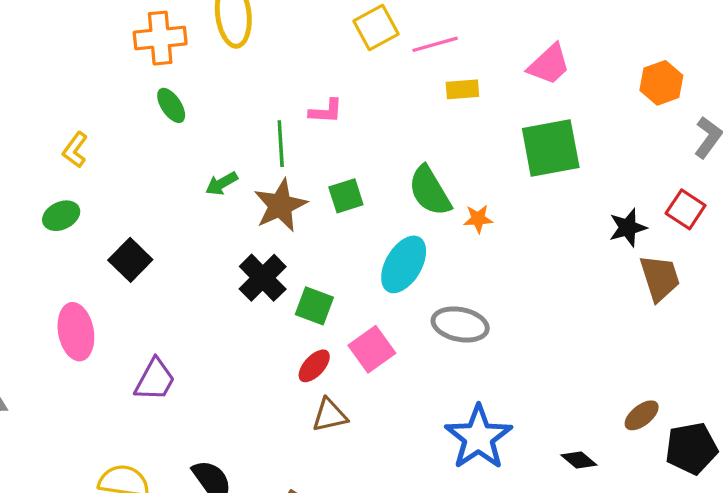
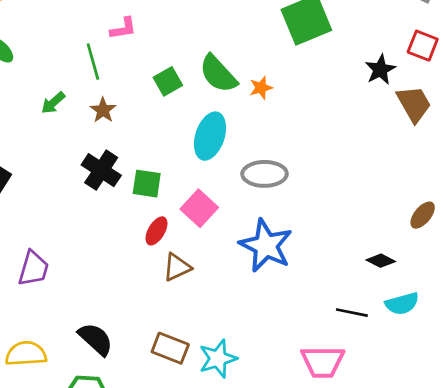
green square: (346, 196) -> (168, 81), moved
brown star: (280, 205) -> (103, 110), size x0.6
blue star: (478, 437) -> (266, 246), moved

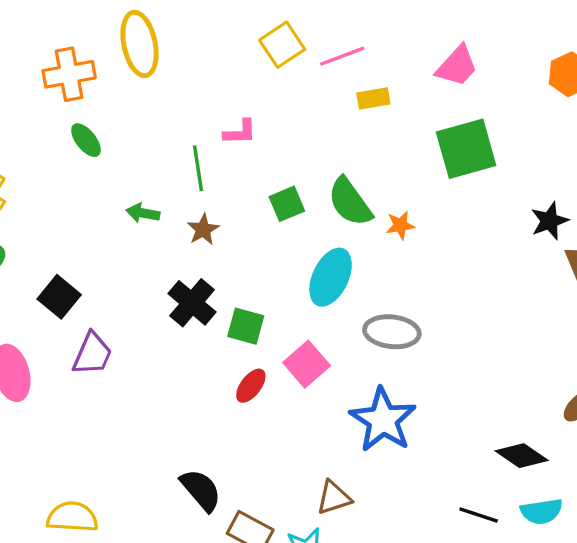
green arrow: (53, 103) -> (143, 213), turned 45
black diamond: (381, 261) -> (522, 456), size x1.4
brown triangle: (177, 267) -> (334, 498), moved
purple trapezoid: (33, 269) -> (92, 354), moved
black semicircle: (96, 339) -> (201, 490), moved

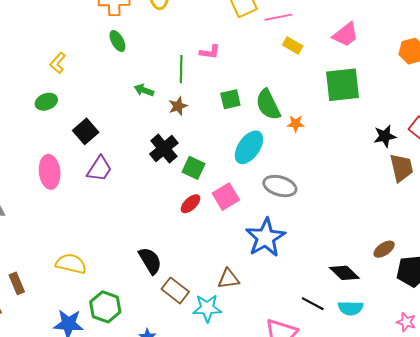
yellow rectangle: (373, 98) -> (293, 45), turned 30

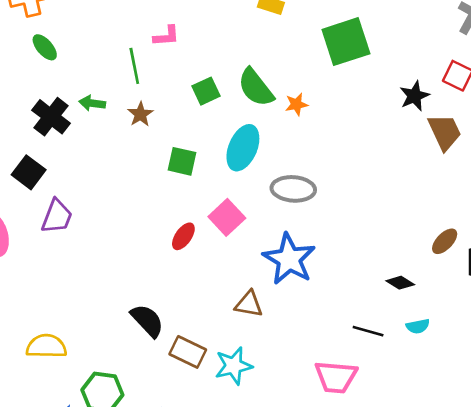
black cross: (164, 149) -> (51, 117), moved
green square: (194, 168) -> (182, 161), moved
black diamond: (344, 273) -> (400, 283), size x0.7
brown triangle: (228, 279) -> (249, 304), moved, turned 30
cyan semicircle: (351, 308) -> (418, 326), size x0.7

